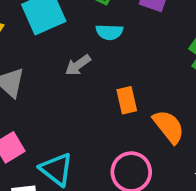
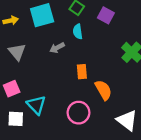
cyan semicircle: (109, 32) -> (78, 32), turned 72

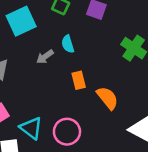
cyan semicircle: (78, 32) -> (68, 44), moved
pink circle: (79, 113) -> (67, 132), moved

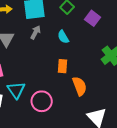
cyan semicircle: (68, 44) -> (63, 37), turned -32
gray arrow: (45, 57) -> (36, 32), moved, turned 136

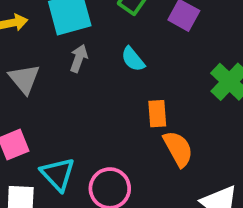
orange rectangle: (63, 66) -> (157, 114), moved

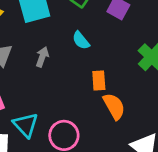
gray arrow: (79, 58) -> (42, 57), moved

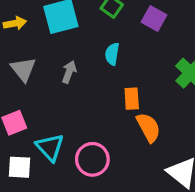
cyan semicircle: (81, 40) -> (112, 54), turned 48

